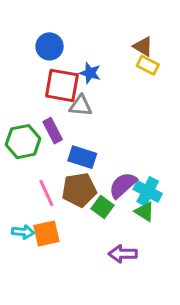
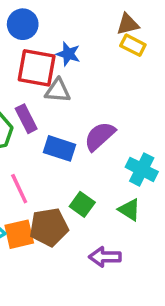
brown triangle: (143, 46) -> (128, 24), turned -45
purple semicircle: (123, 185) -> (100, 136), moved
brown pentagon: (79, 190) -> (49, 227), moved
cyan cross: (148, 191) -> (142, 169), moved

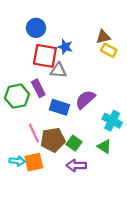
brown triangle: (128, 24) -> (103, 37), moved
yellow rectangle: (133, 45) -> (109, 50), moved
brown pentagon: (49, 227) -> (53, 140), moved
purple arrow: (105, 257) -> (76, 165), moved

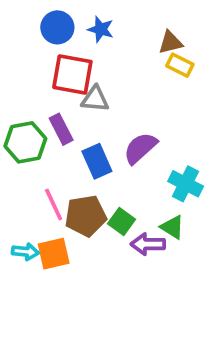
blue star: (65, 47) -> (101, 29), moved
blue rectangle: (60, 107) -> (97, 161), turned 48
purple arrow: (76, 165) -> (148, 244), moved

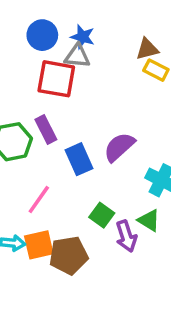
gray triangle: (95, 99) -> (77, 56), moved
pink line: (54, 205) -> (39, 199), turned 60
brown pentagon: (86, 216) -> (69, 255), moved
purple arrow: (148, 244) -> (126, 236), turned -108

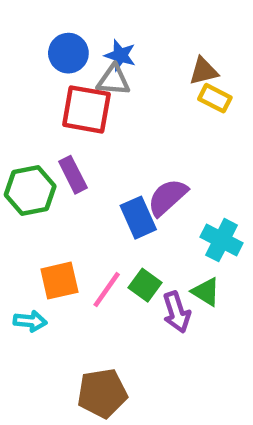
blue rectangle: (79, 159) -> (138, 218), moved
pink line: (39, 199) -> (107, 290), moved
orange square: (39, 245) -> (59, 281), moved
brown pentagon: (69, 255) -> (102, 393), moved

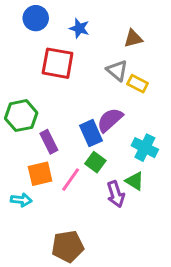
blue circle: (68, 53) -> (36, 18), moved
gray triangle: (113, 80) -> (117, 70), moved, turned 35
yellow rectangle: (215, 98) -> (138, 84), moved
purple rectangle: (73, 175) -> (49, 142), moved
green square: (145, 285) -> (95, 162), moved

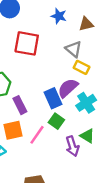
blue star: (79, 28) -> (59, 16), moved
yellow rectangle: (138, 84) -> (82, 67), moved
cyan cross: (145, 148) -> (86, 103), moved, turned 30

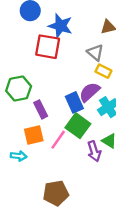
blue star: (59, 16) -> (60, 26), moved, size x1.5
green square: (56, 121) -> (78, 126), size x1.5

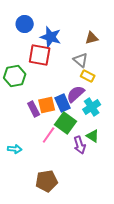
green hexagon: (19, 89) -> (15, 76), moved
orange square: (34, 135) -> (47, 105), moved

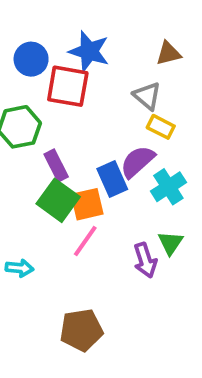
blue circle: (25, 24) -> (31, 59), moved
orange square: (47, 105) -> (87, 204), moved
purple rectangle: (34, 109) -> (56, 166), moved
green square: (66, 123) -> (58, 200), moved
green triangle: (93, 136) -> (170, 243), turned 32

